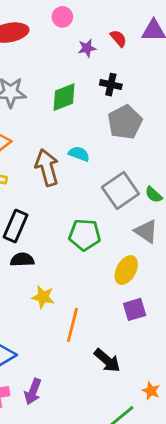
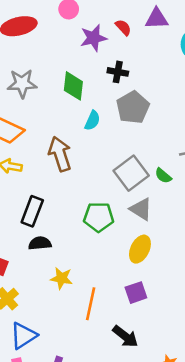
purple star: (87, 48) -> (94, 38), size x1.5
green diamond: (64, 97) -> (73, 86), turned -60
cyan semicircle: (79, 154) -> (92, 121), moved, turned 96
gray triangle: (146, 231) -> (141, 209), moved
purple square: (135, 309) -> (136, 293), moved

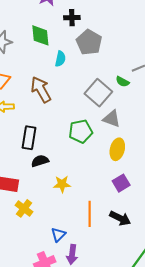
green semicircle: (163, 176) -> (123, 82), moved
orange line: (91, 304) -> (90, 214), moved
blue triangle: (23, 336) -> (58, 235), moved, size x0.7

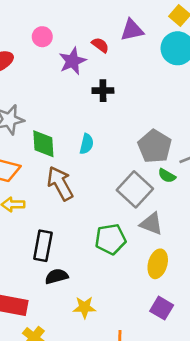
green diamond: (40, 35) -> (43, 144), moved
gray pentagon: (89, 42) -> (155, 146), moved
purple square: (121, 183) -> (162, 308), turned -30

